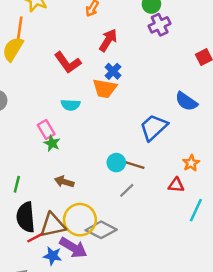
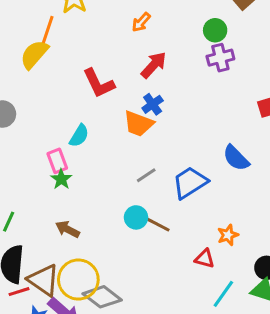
cyan semicircle: (71, 105) -> (79, 136), moved, turned -72
gray line: (127, 190) -> (146, 175), moved
brown triangle: (53, 225) -> (44, 280), turned 36

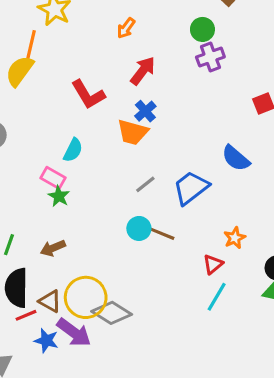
pink rectangle: (57, 161) -> (53, 178), turned -35
brown arrow: (68, 229) -> (53, 248), moved, turned -45
red triangle: (205, 259) -> (213, 264), turned -50
brown triangle: (44, 280) -> (50, 301), size x0.7
cyan line: (223, 294) -> (217, 297), moved

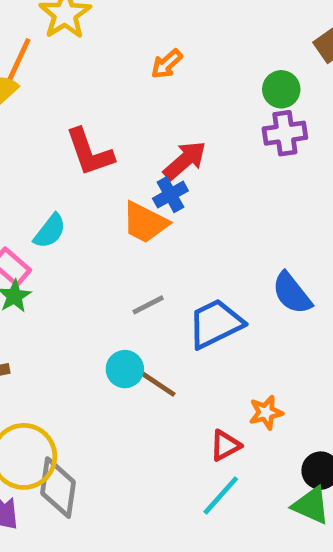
red arrow: (143, 71) -> (185, 160), moved
gray diamond: (112, 313) -> (58, 488), turned 54

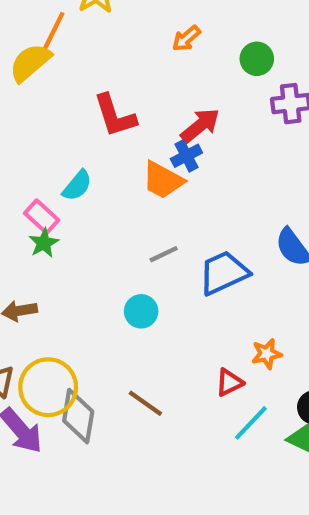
green circle: (281, 89) -> (257, 59), moved
brown line: (157, 383) -> (145, 403), moved
cyan line: (221, 495) -> (251, 423), moved

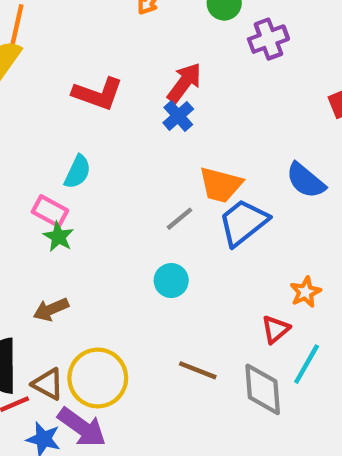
red L-shape: (115, 116) -> (98, 94), turned -39
orange trapezoid: (163, 180) -> (221, 185), moved
gray diamond: (78, 416) -> (263, 389), moved

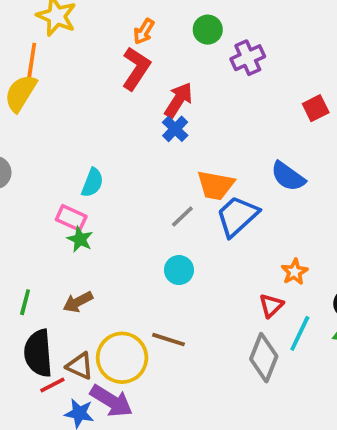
red L-shape: (98, 94) -> (136, 69), moved, turned -72
brown line: (198, 370) -> (168, 340), moved
gray diamond: (263, 389) -> (264, 358), turned 30

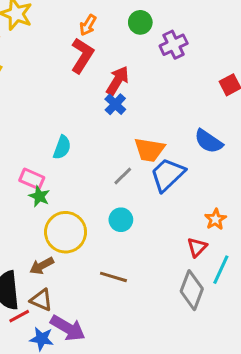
cyan semicircle: (92, 183) -> (62, 147), moved
brown arrow: (78, 302) -> (42, 266), moved
yellow circle: (122, 358) -> (66, 232), moved

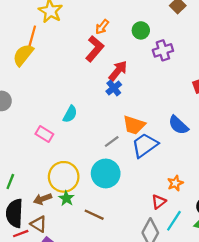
green star: (39, 196) -> (66, 198), moved
cyan circle: (121, 220) -> (106, 173), size x1.6

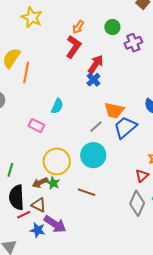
orange line: (32, 38) -> (26, 72), moved
green star: (66, 198) -> (53, 183), moved

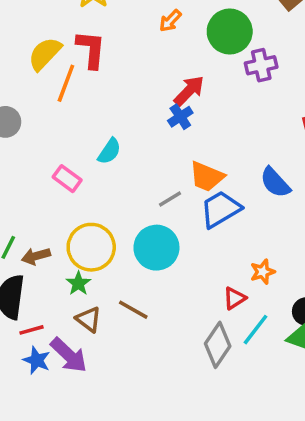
green circle: (112, 27) -> (230, 31), size x1.6
red L-shape: (73, 47) -> (91, 49), moved, turned -40
brown arrow: (40, 183) -> (36, 256), moved
brown triangle: (39, 205) -> (89, 319), moved
red line: (24, 215) -> (31, 330), moved

